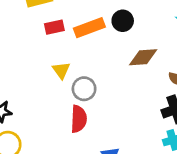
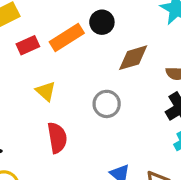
gray circle: (84, 89) -> (107, 104), moved
red semicircle: (79, 119) -> (57, 138), moved

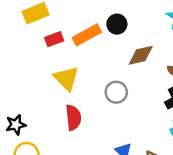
yellow triangle: (46, 91) -> (66, 78), size x1.5

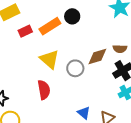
brown diamond: (141, 55) -> (97, 57), moved
yellow triangle: (66, 78) -> (50, 59), moved

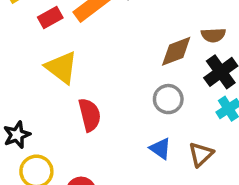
yellow triangle: (50, 59) -> (62, 68), moved
gray circle: (75, 68) -> (168, 99), moved

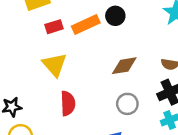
brown diamond: (176, 51) -> (124, 66), moved

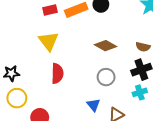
brown diamond: (124, 66) -> (105, 46), turned 35

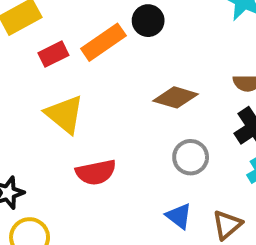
red semicircle: (57, 73) -> (96, 172), turned 90

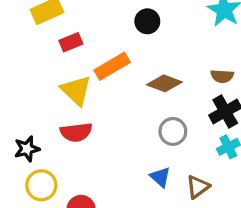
orange rectangle: (103, 42) -> (112, 66), moved
red semicircle: (96, 172) -> (76, 132), moved

